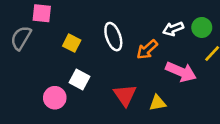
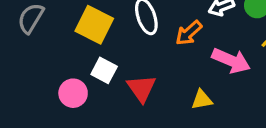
yellow square: (72, 43) -> (94, 25), size x1.6
red triangle: (125, 95) -> (141, 88), moved

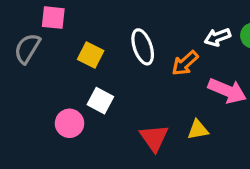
yellow square: (94, 25) -> (91, 55), size x0.7
red triangle: (141, 88) -> (154, 138), moved

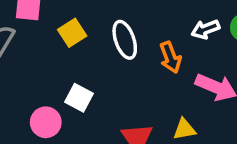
yellow square: (91, 55) -> (72, 33), moved, turned 30
orange arrow: (185, 63) -> (170, 57), turned -68

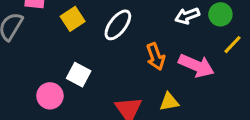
white ellipse: (125, 40) -> (118, 25), turned 56
orange arrow: (170, 57) -> (156, 57), moved

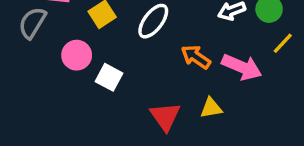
orange arrow: (156, 57) -> (196, 57), turned 144
pink circle: (50, 96) -> (77, 55), moved

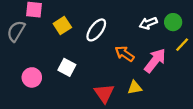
pink circle: (77, 55) -> (32, 77), moved
pink arrow: (242, 67) -> (155, 61), turned -75

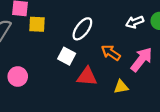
yellow square: (62, 25) -> (37, 24), moved, turned 36
white square: (67, 67) -> (67, 56), moved
red triangle: (104, 93) -> (87, 76), moved, turned -50

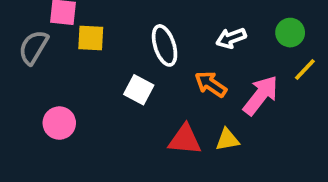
white arrow: (135, 22) -> (231, 38), moved
white ellipse: (82, 29) -> (165, 45), turned -55
red triangle: (87, 76) -> (185, 140), moved

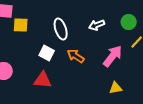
orange arrow: (211, 84) -> (76, 56), moved
red triangle: (185, 140) -> (43, 80), moved
yellow triangle: (227, 140) -> (116, 88), moved

